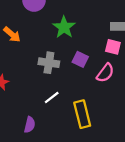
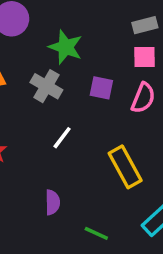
gray cross: (49, 63) -> (46, 86), moved, turned 36
white line: (52, 97) -> (62, 138), moved

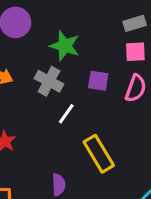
white line: (62, 138) -> (66, 114), moved
yellow rectangle: (125, 167) -> (99, 154), moved

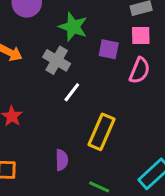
purple square: (98, 81) -> (109, 49), moved
yellow rectangle: (99, 154) -> (101, 132), turned 52

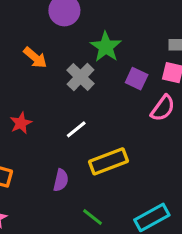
white line: (72, 92) -> (76, 129), moved
yellow rectangle: (101, 132) -> (109, 161), turned 32

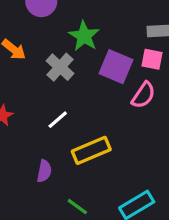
purple square: (137, 79) -> (116, 67), size x1.5

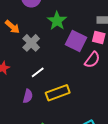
gray cross: (60, 67) -> (31, 43), moved
purple semicircle: (44, 171) -> (28, 96), moved

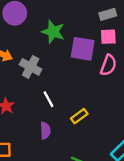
white line: (38, 72) -> (49, 99), turned -64
yellow rectangle: (58, 93) -> (79, 116), size x0.6

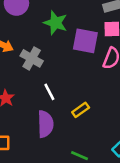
purple semicircle: (45, 131) -> (45, 124), size x1.5

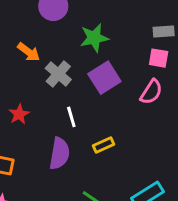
green star: (55, 23) -> (94, 38), turned 30
purple square: (85, 41) -> (104, 78), moved, turned 36

